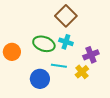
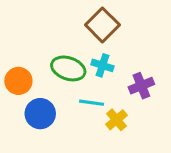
yellow cross: (82, 72) -> (116, 120), moved
blue circle: (40, 79) -> (40, 114), moved

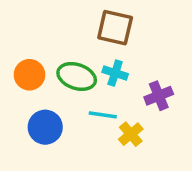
brown square: (102, 25) -> (115, 28), turned -32
orange circle: (18, 81) -> (29, 75), moved

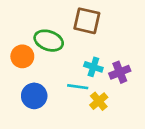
cyan cross: (115, 73) -> (93, 67), moved
green ellipse: (77, 76) -> (49, 41), moved

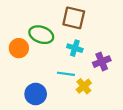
cyan cross: (93, 67) -> (75, 48), moved
blue circle: (34, 96) -> (36, 94), moved

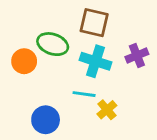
cyan cross: (75, 48) -> (96, 61), size x1.5
purple cross: (102, 62) -> (137, 55), moved

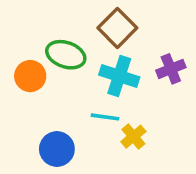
brown square: (94, 23) -> (117, 28), turned 32

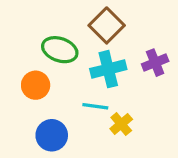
orange circle: (30, 76) -> (36, 85), moved
cyan cross: (119, 76) -> (108, 69), turned -32

